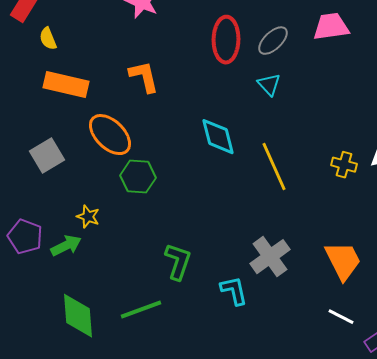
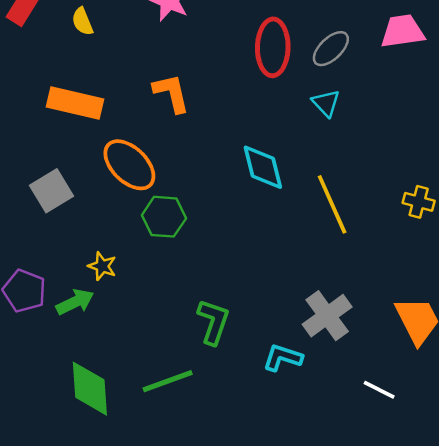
yellow semicircle: (48, 39) -> (82, 21), moved
cyan L-shape: (234, 291) -> (283, 358), turned -60
white line: (341, 317) -> (379, 390), moved

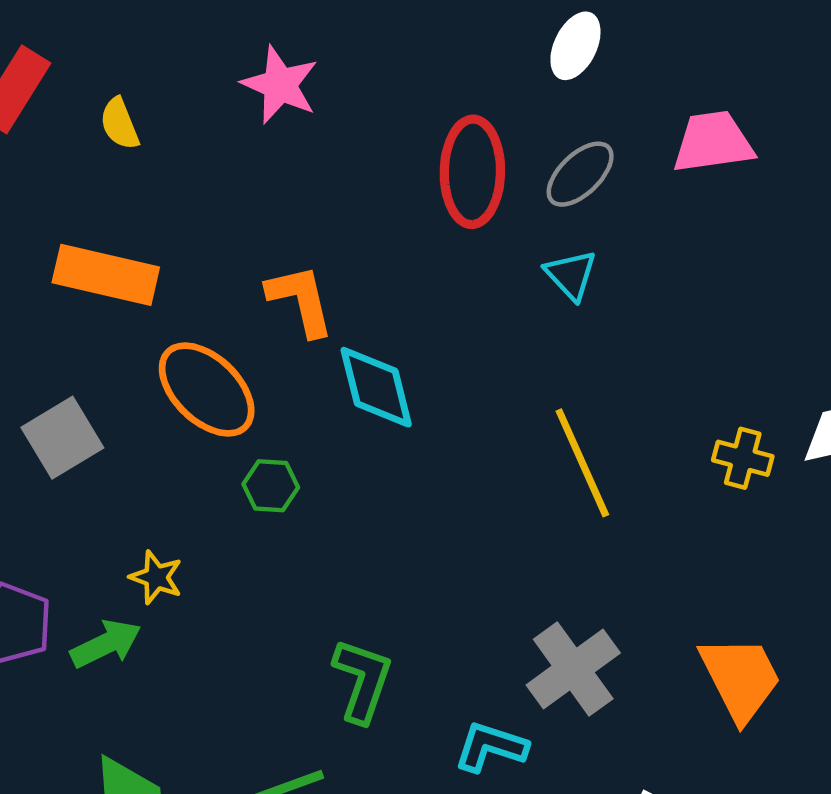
orange L-shape: (171, 93) -> (301, 300), moved
cyan diamond: (263, 167) -> (376, 387), moved
green hexagon: (164, 217) -> (271, 486), size x0.7

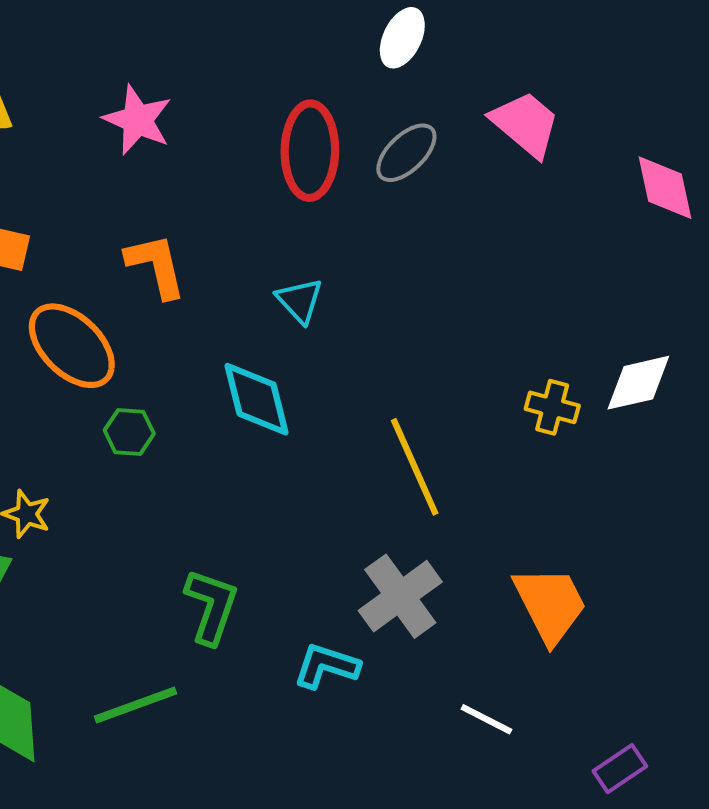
pink star: (280, 85) -> (137, 120), moved
pink trapezoid: (713, 142) -> (525, 124), turned 48
cyan triangle: (571, 275) -> (300, 301), moved
cyan diamond: (376, 387) -> (257, 399), moved
yellow line: (582, 463) -> (415, 467), moved

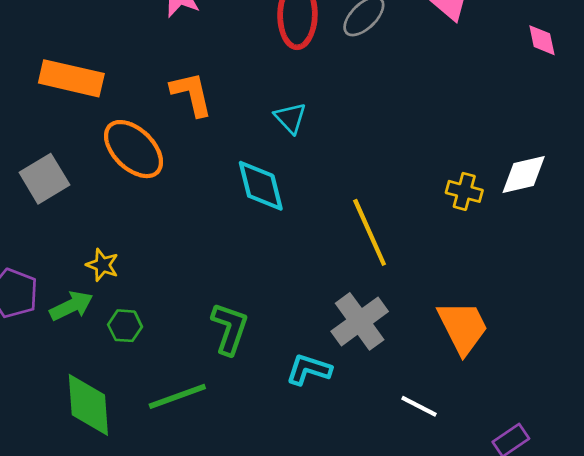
pink diamond: (665, 188) -> (542, 40), size x0.7
green hexagon: (129, 432) -> (125, 326), moved

